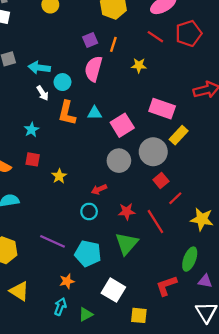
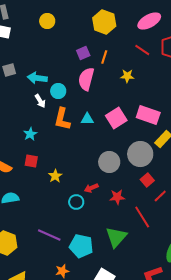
pink square: (122, 125) -> (116, 118), moved
cyan circle: (89, 211) -> (76, 202), moved
red star: (127, 211) -> (117, 197), moved

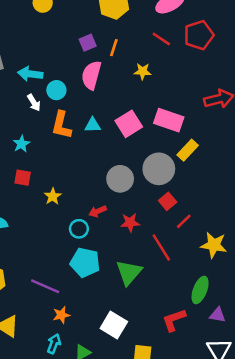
purple line: (49, 235) -> (45, 286), moved
cyan pentagon: (81, 246) -> (85, 263), moved

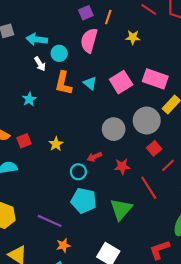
cyan triangle: (93, 125) -> (90, 83), turned 40
red square: (23, 178) -> (24, 141), moved, turned -32

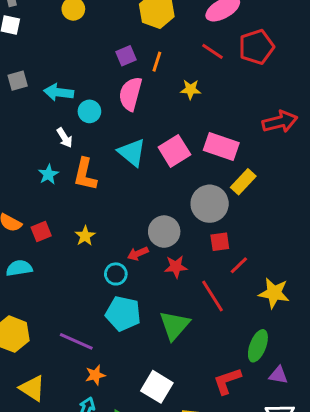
white arrow: (40, 64) -> (65, 138), moved
orange L-shape: (63, 83) -> (85, 174), moved
cyan triangle: (90, 83) -> (132, 152), size x1.5
gray circle: (114, 129) -> (164, 232), moved
red square: (154, 148) -> (220, 242), turned 32

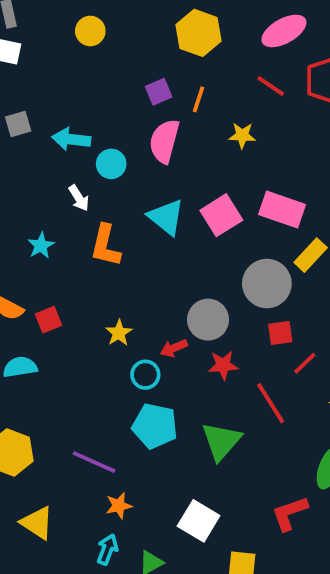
cyan star: (48, 174) -> (41, 246), moved
yellow star: (85, 236) -> (119, 333), moved

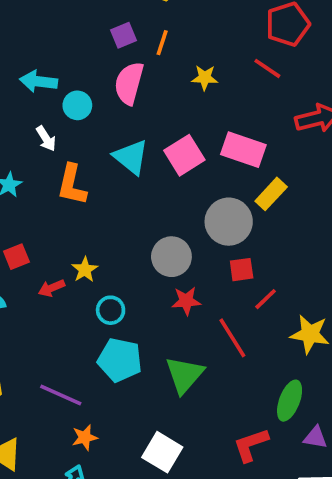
red line: (271, 86) -> (267, 68), moved
red arrow: (174, 348) -> (52, 288), moved

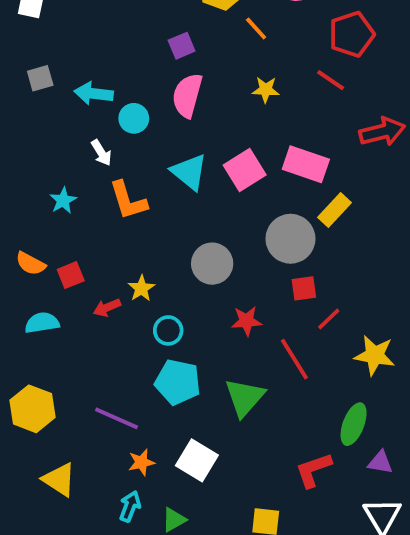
orange line: (162, 43) -> (256, 29), moved, turned -60
orange L-shape: (72, 185) -> (128, 201), turned -30
gray circle: (171, 257) -> (212, 264), moved
white square: (162, 452) -> (197, 460), moved

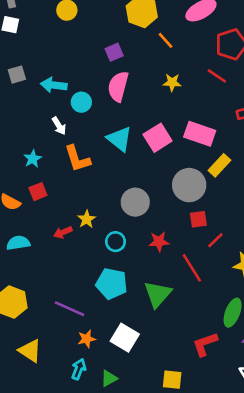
red square: (71, 275) -> (38, 192), moved
cyan circle: (168, 330) -> (116, 242), moved

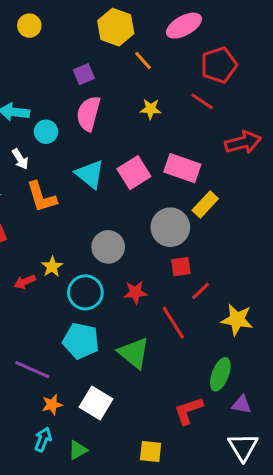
cyan circle: (116, 242) -> (85, 292), size x1.5
green triangle: (158, 294) -> (134, 353), turned -32

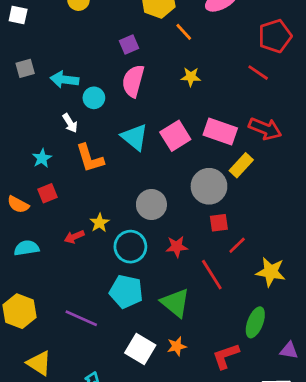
red pentagon: (219, 65) -> (275, 36), moved
red line: (202, 101) -> (258, 73), moved
red arrow: (243, 142) -> (265, 129), moved, turned 36
orange star: (52, 405) -> (177, 346), moved
purple triangle: (242, 405) -> (289, 350), moved

